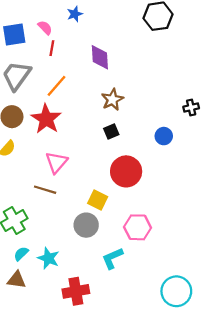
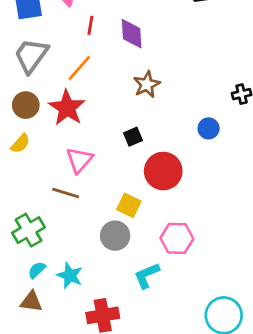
red line: (52, 48) -> (90, 25), moved
black square: (111, 131) -> (133, 137), moved

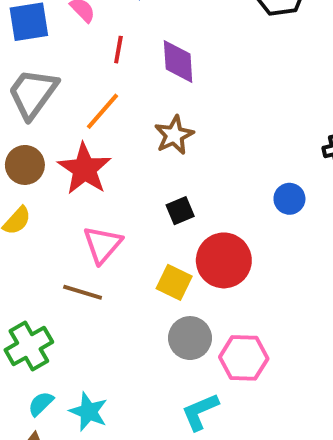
brown star: (147, 84) -> (174, 135), moved
yellow square: (129, 205) -> (174, 282), moved
gray circle: (115, 236) -> (190, 338), moved

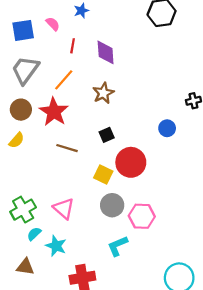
pink triangle: (102, 245) -> (64, 209), moved, turned -30
brown line: (83, 292) -> (67, 148), moved
cyan semicircle: (41, 404) -> (34, 234), moved

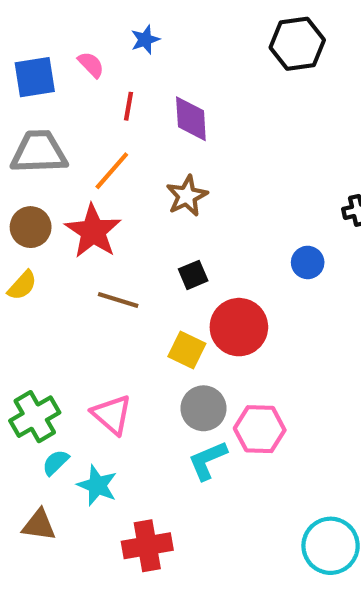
gray trapezoid: (25, 70) -> (39, 152), turned 52
cyan L-shape: (118, 246) -> (208, 460), moved

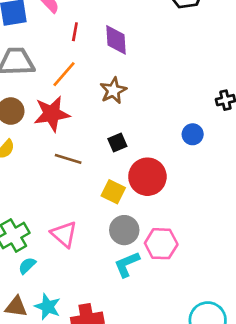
red star: (93, 231) -> (52, 114), turned 30
cyan star: (97, 485) -> (48, 307), moved

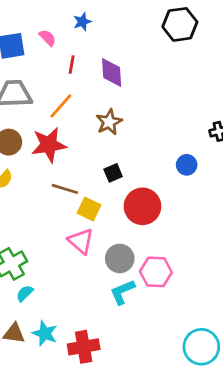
yellow square: (113, 192) -> (89, 209), moved
pink triangle: (64, 234) -> (81, 241), moved

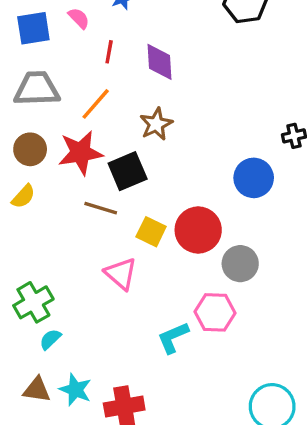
blue circle: (187, 165) -> (254, 178), size x1.5
black square: (113, 173) -> (128, 171), moved, size x1.6
yellow square: (89, 209) -> (151, 232), moved
gray circle: (120, 258) -> (240, 264), moved

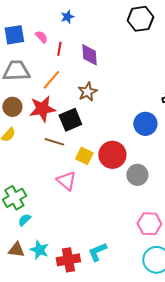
pink semicircle: (79, 18) -> (41, 37), moved
pink hexagon: (215, 312) -> (149, 224), moved
cyan L-shape: (173, 338) -> (97, 252), moved

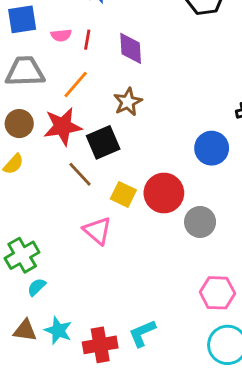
pink semicircle: (41, 37) -> (61, 35), moved, turned 128
brown line: (54, 142) -> (80, 174), turned 30

